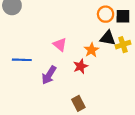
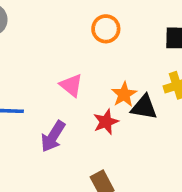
orange circle: (106, 14) -> (106, 29), moved
black triangle: (108, 38) -> (144, 107), moved

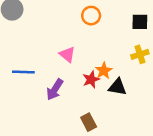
orange star: (124, 94) -> (104, 71), moved
black triangle: (144, 107) -> (117, 87), moved

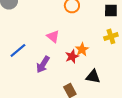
blue line: (23, 72) -> (18, 50), turned -42
black triangle: (117, 87) -> (93, 76), moved

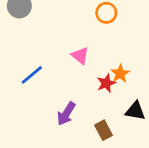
purple arrow: (43, 64) -> (66, 114), moved

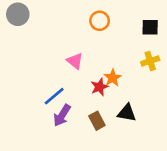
blue line: (32, 75) -> (54, 96), moved
brown rectangle: (104, 130) -> (97, 121), moved

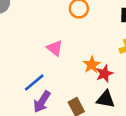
red star: (100, 87) -> (104, 74), moved

